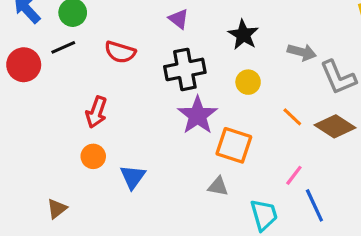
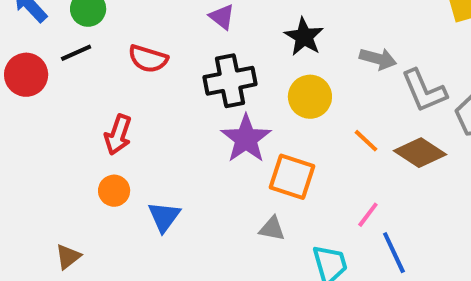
yellow circle: (248, 82) -> (310, 97), size x1.4

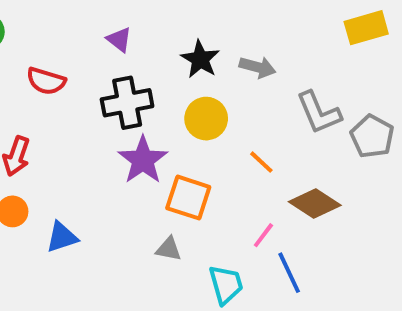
gray arrow: (378, 59) -> (257, 67), moved
brown diamond: (420, 153) -> (315, 204), moved
blue triangle: (164, 217) -> (62, 237), turned 36

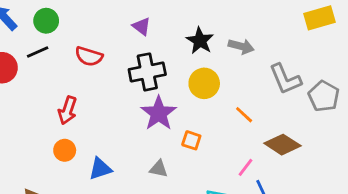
orange square: (188, 198) -> (191, 140), size x0.6
gray triangle: (169, 249) -> (159, 169), moved

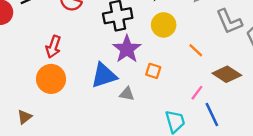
orange circle: (65, 150) -> (51, 79), size x1.6
blue triangle: (100, 169) -> (104, 75), moved, size x1.4

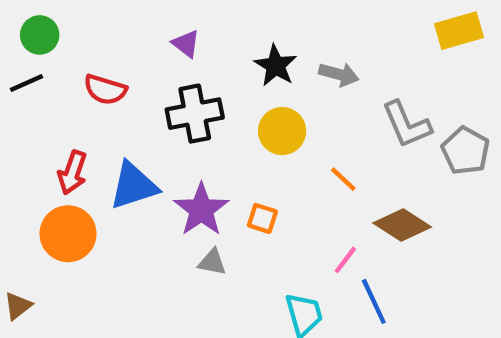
purple star: (127, 49) -> (201, 210), moved
blue triangle: (104, 75) -> (134, 186), moved

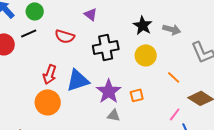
purple triangle: (186, 44) -> (91, 14), moved
orange square: (262, 218) -> (137, 95), turned -32

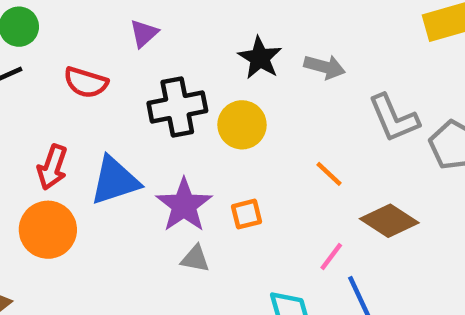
purple triangle: (91, 14) -> (144, 33), turned 40
yellow circle: (146, 55) -> (242, 125), moved

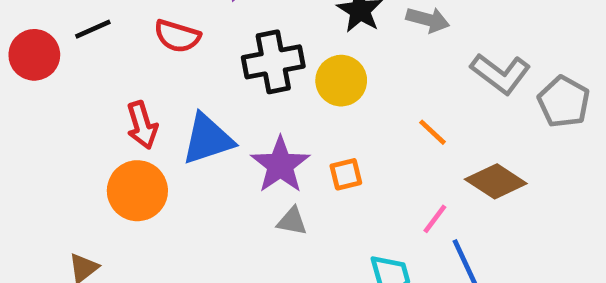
gray L-shape: (394, 118) -> (500, 74), turned -30
red arrow: (52, 167) -> (142, 125), turned -36

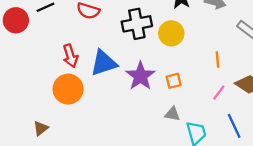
orange line: (433, 132) -> (218, 59), turned 42
pink line: (435, 219) -> (219, 93), moved
gray triangle: (292, 221) -> (172, 114), moved

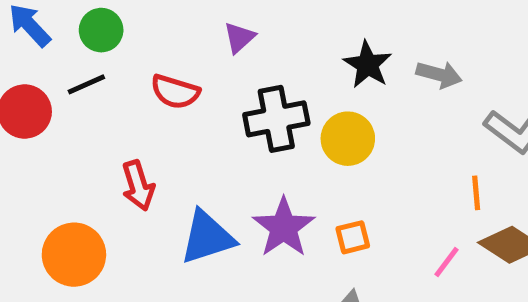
orange line: (218, 59) -> (476, 193), moved
blue triangle: (104, 63) -> (207, 237), moved
orange circle: (68, 89) -> (74, 255), moved

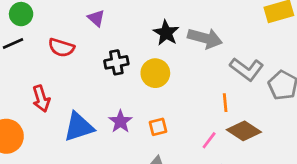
purple triangle: (239, 37) -> (96, 18), turned -36
gray arrow: (439, 74) -> (205, 38), size x1.4
black cross: (276, 119) -> (116, 62), size x0.7
purple star: (284, 227) -> (120, 121), size x0.7

